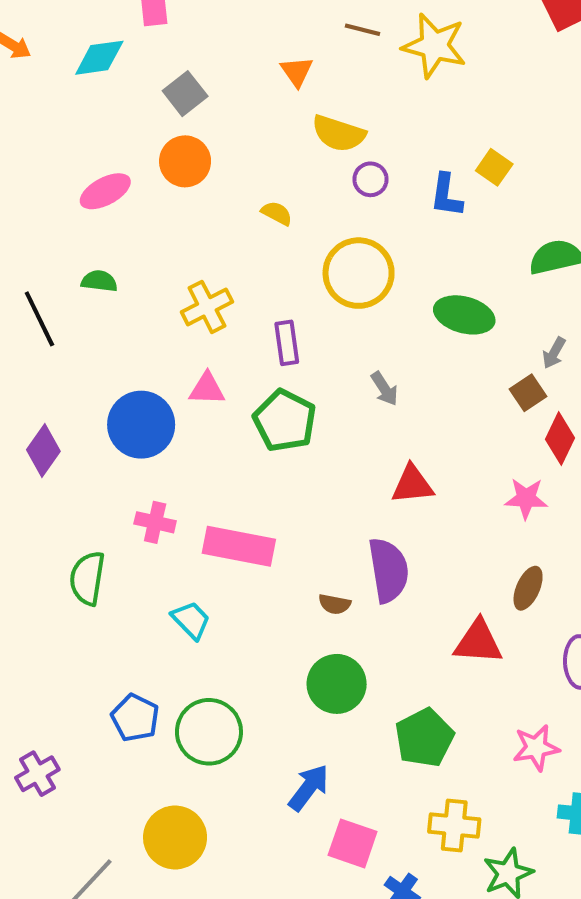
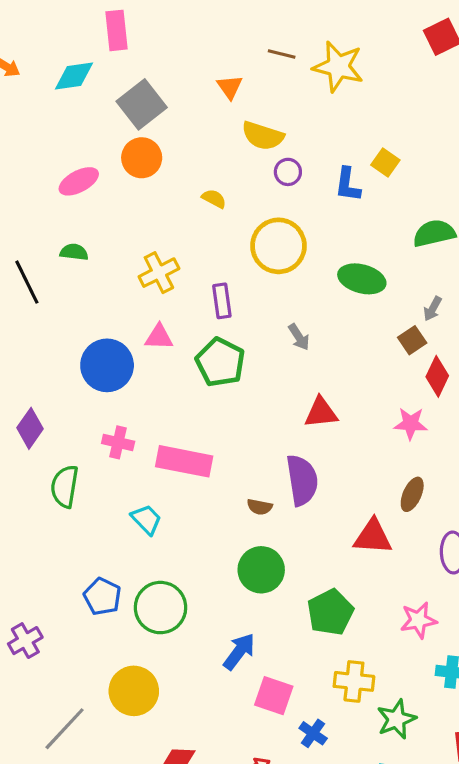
gray square: (185, 94) -> (142, 104), size x1.4
purple diamond: (43, 451) -> (30, 428), moved

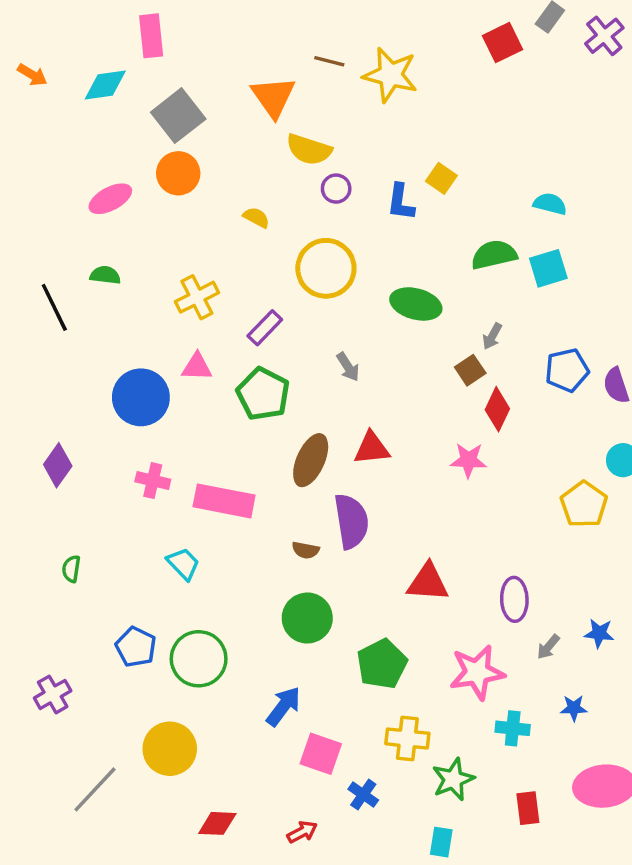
orange triangle: (230, 87) -> (273, 97), size x1.6
purple rectangle: (222, 301) -> (265, 328), turned 52
green semicircle: (65, 486) -> (71, 569), moved, size x0.6
brown ellipse: (412, 494) -> (311, 460), moved, size x1.4
pink star: (418, 620) -> (477, 672), size x1.4

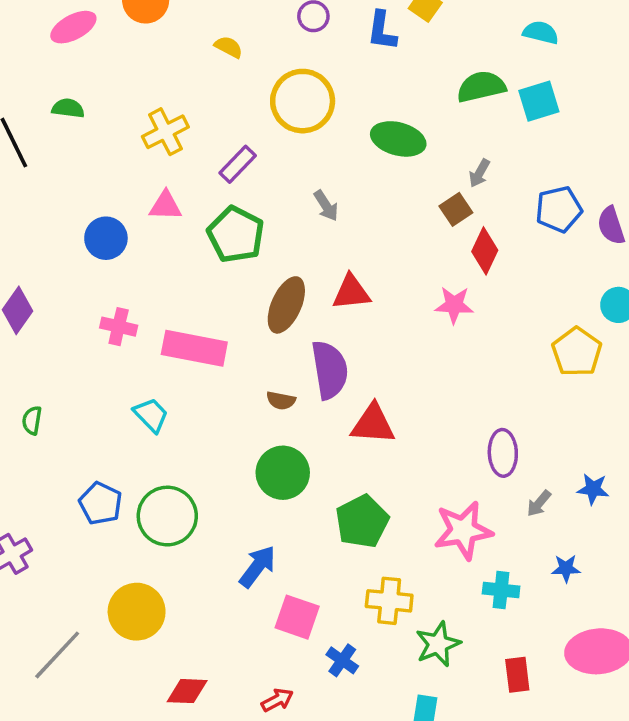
blue circle: (141, 397) -> (106, 238), size x0.7
red triangle: (428, 582) -> (373, 424), moved

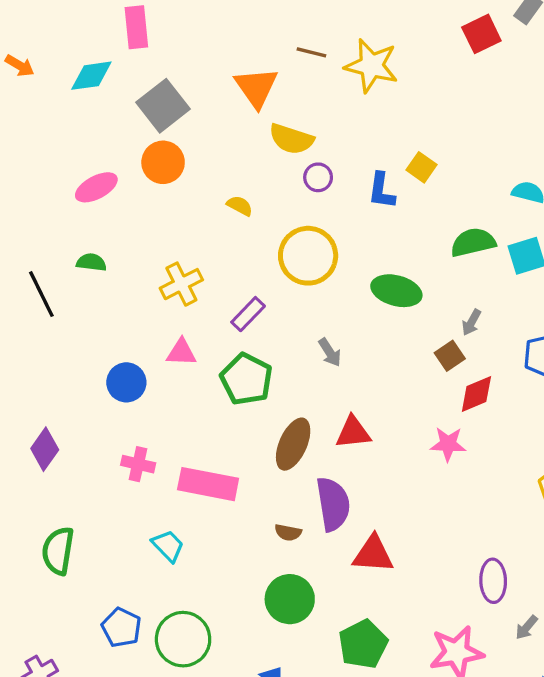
red diamond: (485, 251) -> (476, 394), turned 42
green semicircle: (32, 420) -> (58, 551), size x1.8

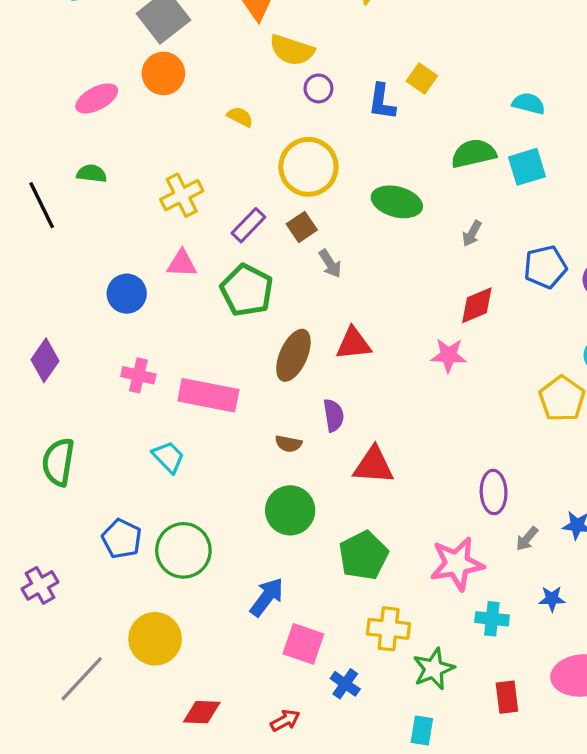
brown square: (450, 356) -> (302, 227), moved
purple semicircle: (333, 504) -> (333, 415), size x0.6

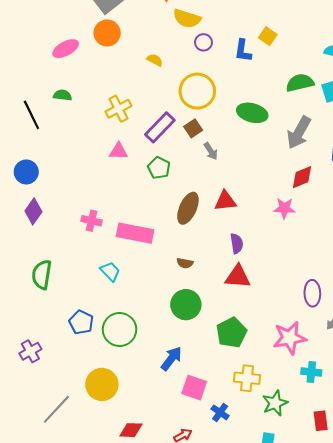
purple rectangle: (248, 225) -> (160, 127), size x1.4
gray arrow: (472, 234) -> (299, 133), size x2.0
green pentagon: (247, 290) -> (159, 168), size x0.7
blue circle: (127, 294) -> (26, 172), moved
purple semicircle: (333, 415) -> (237, 243), moved

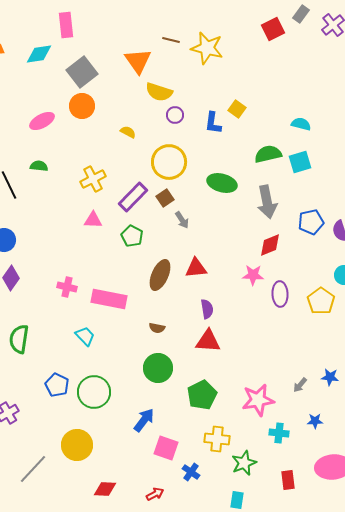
gray arrow: (299, 133) -> (267, 202), turned -40
purple ellipse: (312, 293) -> (280, 294), moved

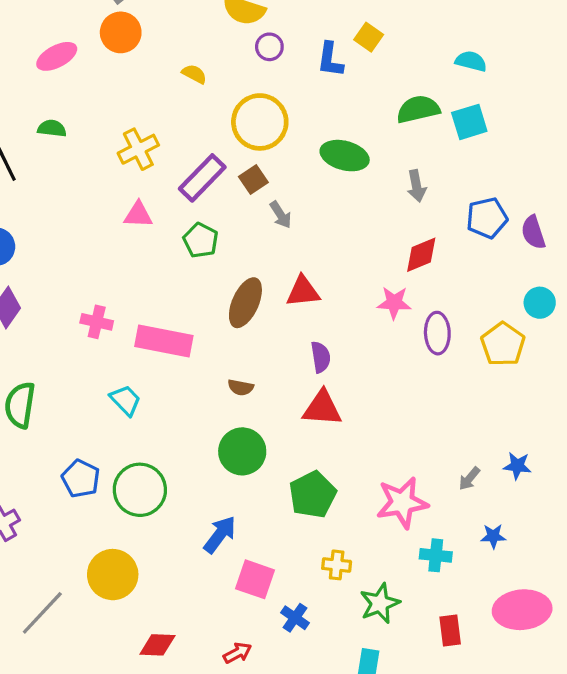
gray arrow: (267, 202) -> (417, 186), size x0.6
yellow cross: (217, 439) -> (337, 565), size x0.7

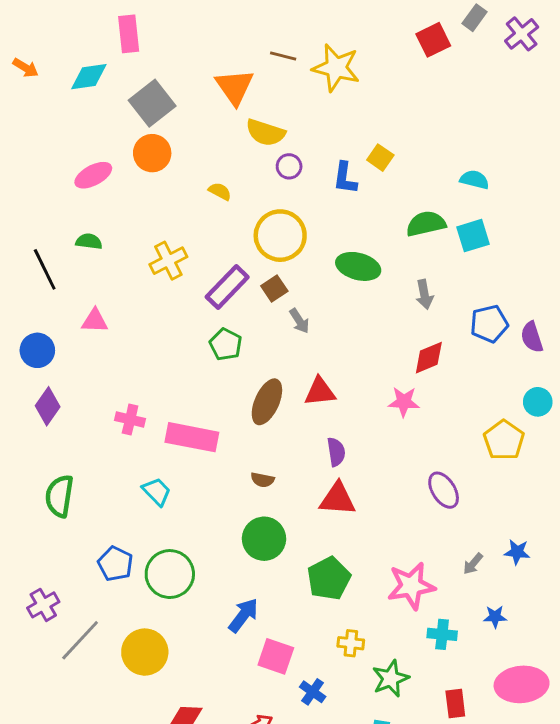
pink triangle: (138, 215) -> (95, 321), moved
purple ellipse: (437, 333) -> (444, 490), moved, turned -30
gray line: (42, 613) -> (80, 640), moved

